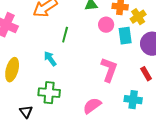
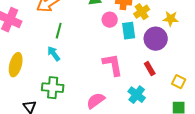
green line: (65, 35) -> (59, 31), moved
pink L-shape: (109, 70) -> (113, 65), turned -30
cyan cross: (133, 100) -> (137, 95), turned 30

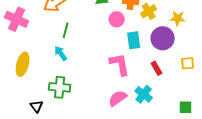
cyan rectangle: (129, 31) -> (134, 40), moved
yellow square: (179, 82) -> (188, 63), moved, turned -32
pink semicircle: (96, 101) -> (118, 98), moved

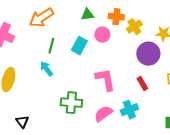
cyan rectangle: (134, 40) -> (79, 46), moved, turned 36
green cross: (60, 87) -> (71, 103), moved
cyan cross: (144, 94) -> (129, 110), turned 30

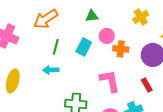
orange cross: (116, 17) -> (121, 49), moved
yellow cross: (134, 27) -> (141, 17), moved
cyan arrow: (46, 69) -> (51, 70), turned -56

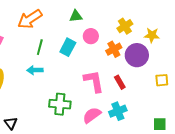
yellow cross: (141, 17) -> (125, 26), moved
orange cross: (121, 49) -> (114, 49), moved, turned -35
red rectangle: (147, 85) -> (120, 82), moved

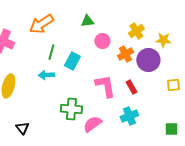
cyan rectangle: (68, 47) -> (72, 61), moved
pink semicircle: (92, 115) -> (92, 124), moved

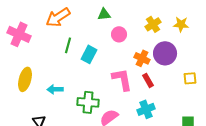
yellow star: (163, 40) -> (181, 24), moved
orange cross: (125, 54) -> (142, 58), moved, turned -35
cyan arrow: (46, 75) -> (55, 89), moved

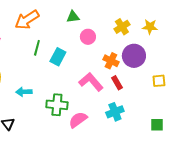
pink L-shape: (122, 79) -> (91, 82), turned -30

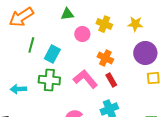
yellow cross: (122, 27) -> (104, 24), moved, turned -35
yellow star: (150, 27) -> (135, 24), moved
purple circle: (134, 56) -> (145, 53), moved
green cross: (57, 105) -> (49, 80), moved

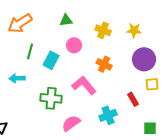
pink circle: (82, 34) -> (74, 45), moved
green cross: (49, 80) -> (51, 98), moved
red rectangle: (111, 80) -> (133, 99), moved
cyan arrow: (18, 89) -> (17, 78), moved

